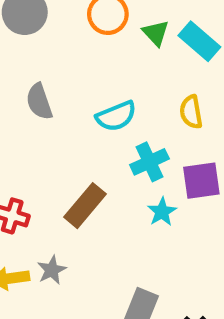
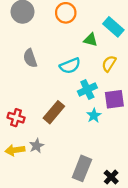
green triangle: (156, 33) -> (91, 40), moved, turned -32
yellow semicircle: (191, 112) -> (109, 64), turned 42

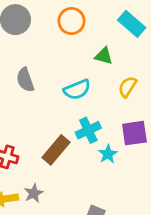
cyan rectangle: (113, 27) -> (132, 24), moved
cyan cross: (87, 90) -> (88, 130), moved

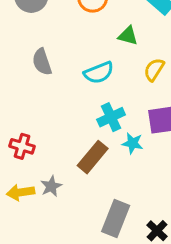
brown rectangle: (56, 150) -> (93, 157), moved
cyan star: (108, 154) -> (133, 143), turned -30

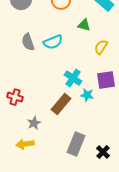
cyan semicircle: (99, 73) -> (53, 42), moved
cyan cross: (111, 117) -> (73, 78), turned -30
yellow arrow: (20, 192) -> (25, 144), moved

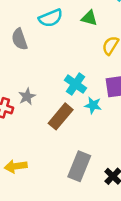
cyan semicircle: (53, 42) -> (51, 18), moved
gray star: (34, 123) -> (27, 97), moved

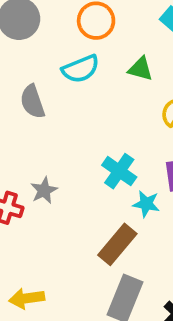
brown rectangle: (61, 116) -> (117, 244), moved

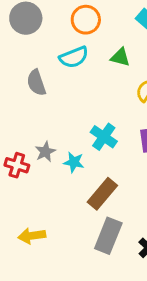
cyan star: (146, 204) -> (74, 162), moved

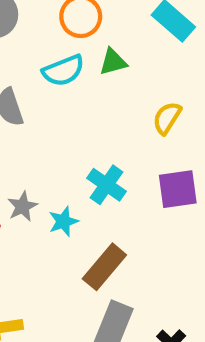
green triangle: (120, 57) -> (113, 62), moved, turned -30
cyan star: (74, 162) -> (63, 221), turned -30

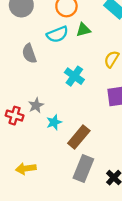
cyan cross: (107, 185) -> (74, 76), moved
cyan star: (63, 221) -> (54, 122), moved

